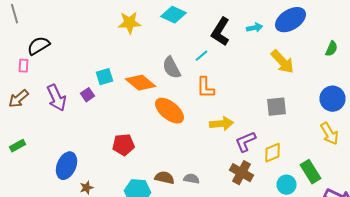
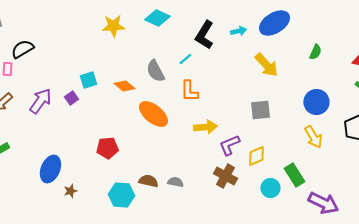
orange diamond: (140, 83) -> (124, 86), size x0.7
purple arrow: (56, 98) -> (40, 101), turned -120

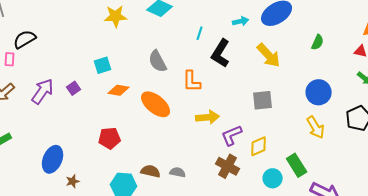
black L-shape: (204, 35) -> (221, 53), moved
cyan line: (185, 59) -> (200, 33), moved, turned -32
cyan square: (88, 80) -> (103, 65), moved
orange diamond: (124, 86) -> (119, 90), moved, turned -30

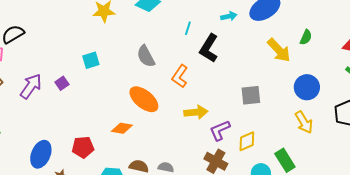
yellow arrow: (269, 55) -> (279, 50), moved
orange L-shape: (192, 81) -> (180, 76), turned 35
orange diamond: (119, 90) -> (122, 128), moved
red pentagon: (110, 138) -> (83, 147), moved

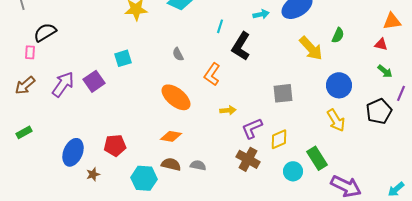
gray semicircle: (146, 56) -> (178, 54), size x0.6
purple square: (62, 83) -> (94, 81), size x1.5
yellow arrow: (196, 112) -> (228, 110), size x0.7
orange diamond: (122, 128) -> (171, 136), moved

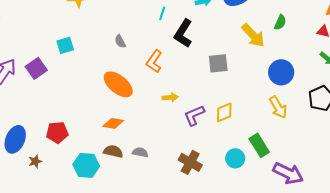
gray square: (283, 93) -> (218, 63), moved
yellow diamond: (279, 139) -> (224, 112), moved
brown cross: (248, 159) -> (190, 162), moved

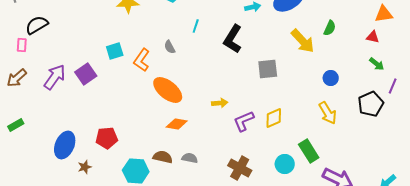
cyan line: (162, 13) -> (196, 26), moved
orange L-shape: (154, 61) -> (142, 60), moved
blue circle: (281, 72) -> (331, 78), size x0.6
orange diamond: (113, 123) -> (177, 124), moved

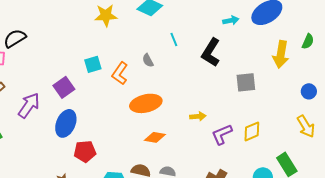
cyan line: (196, 26) -> (174, 39), turned -40
yellow arrow: (303, 41) -> (281, 54), turned 52
purple arrow: (55, 77) -> (29, 105), moved
orange ellipse: (168, 90) -> (146, 103), turned -52
blue ellipse: (65, 145) -> (66, 123), moved

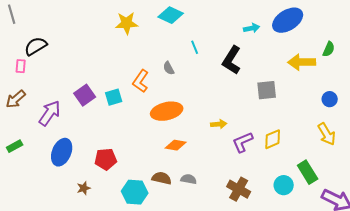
yellow arrow: (281, 54) -> (302, 62), turned 80
cyan square: (93, 64) -> (114, 97), moved
blue ellipse: (66, 123) -> (62, 152), moved

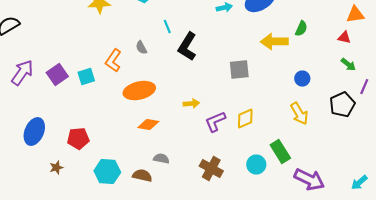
black L-shape: (232, 60) -> (187, 47), moved
purple arrow: (50, 113) -> (22, 73), moved
brown semicircle: (162, 178) -> (142, 176), moved

